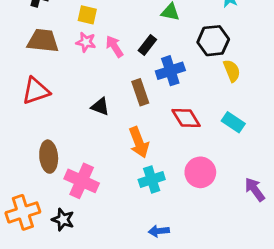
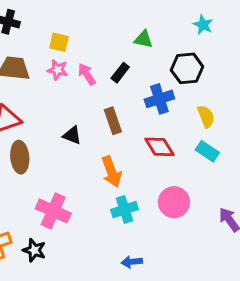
blue cross: (170, 71) -> (159, 99), moved
yellow semicircle: (232, 71) -> (206, 116), moved
brown ellipse: (49, 157) -> (20, 157), moved

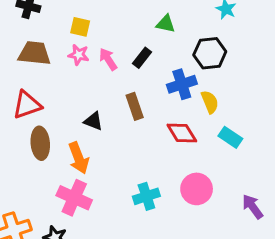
yellow semicircle: (206, 116) -> (210, 102), moved
orange arrow: (111, 172) -> (79, 158), moved

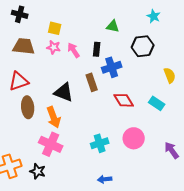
black rectangle: (142, 58) -> (97, 49), turned -32
blue cross: (182, 84) -> (112, 67), moved
yellow semicircle: (210, 102) -> (170, 75), moved
black triangle: (93, 121) -> (64, 92), size x1.5

